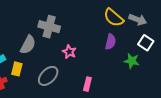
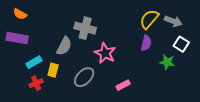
yellow semicircle: (114, 18) -> (149, 19), turned 90
pink star: (69, 52) -> (105, 53), size x1.5
pink rectangle: (87, 84) -> (123, 85), turned 48

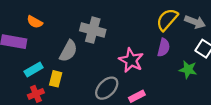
orange semicircle: (20, 14) -> (35, 22), moved
pink star: (105, 53) -> (131, 60), moved
gray ellipse: (84, 77) -> (107, 88), moved

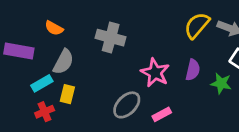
orange semicircle: (35, 22) -> (54, 28), moved
purple semicircle: (164, 47) -> (193, 70), moved
gray semicircle: (68, 51) -> (63, 62), moved

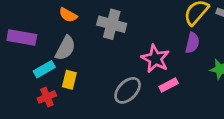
orange semicircle: (54, 28) -> (68, 15), moved
purple semicircle: (193, 70) -> (192, 43), moved
pink rectangle: (162, 114) -> (169, 85), moved

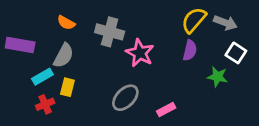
pink star: (155, 59) -> (140, 53), moved
pink rectangle: (169, 85) -> (166, 110), moved

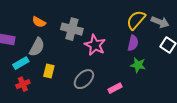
green star: (217, 77) -> (138, 65), moved
yellow rectangle: (67, 87) -> (49, 71), moved

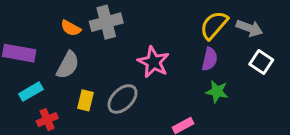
gray cross: (72, 29) -> (106, 22), moved, turned -30
cyan rectangle: (21, 63) -> (31, 92), moved
gray ellipse: (84, 79) -> (122, 99), moved

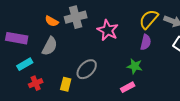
pink star: (153, 62) -> (108, 30), moved
green star: (217, 92) -> (135, 66), moved
yellow rectangle: (86, 100) -> (66, 84), moved

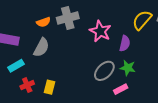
orange semicircle: (52, 21) -> (43, 22), turned -48
purple semicircle: (146, 42) -> (125, 43), moved
gray ellipse: (87, 69) -> (104, 71), moved
yellow rectangle: (66, 84) -> (49, 87), moved

